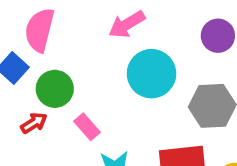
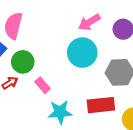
pink arrow: (127, 24) -> (89, 22), moved

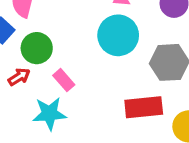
cyan star: (60, 112) -> (49, 114), moved

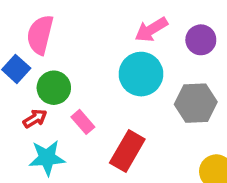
red rectangle: (144, 107) -> (127, 151), moved, turned -54
cyan star: (49, 114) -> (47, 158), moved

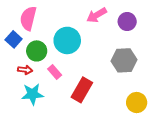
cyan circle: (141, 74) -> (67, 40), moved
red arrow: (35, 118) -> (25, 70), turned 40

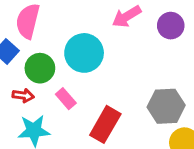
gray hexagon: (124, 60) -> (166, 106), moved

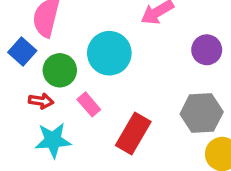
purple circle: (171, 26) -> (207, 50), moved

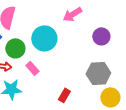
red rectangle: (133, 133) -> (64, 95), moved, size x0.6

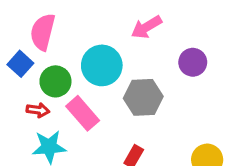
pink rectangle: (32, 68) -> (83, 113), size x1.5
gray hexagon: (98, 73) -> (143, 97), moved

